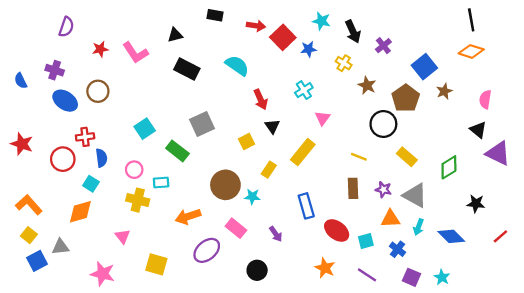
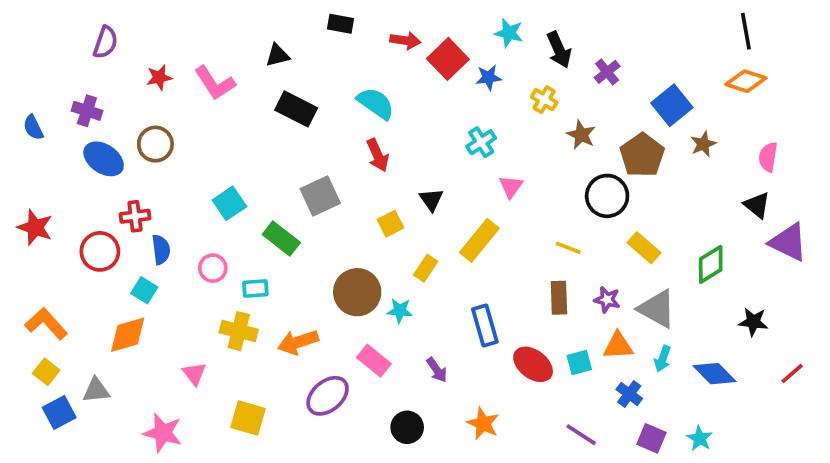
red arrow: (261, 99) -> (378, 155), moved
yellow cross: (138, 200) -> (239, 331), moved
cyan square: (366, 241) -> (579, 362), moved
orange star: (325, 268) -> (483, 424), moved

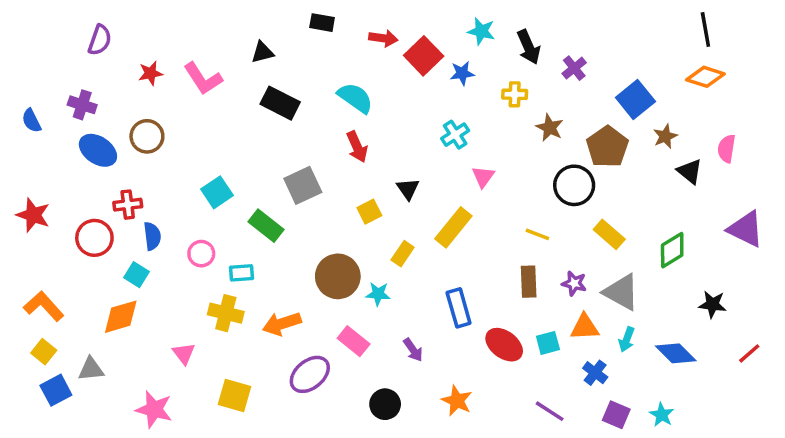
yellow cross: (544, 100) -> (515, 94), turned -30
black triangle: (757, 205) -> (690, 171), moved

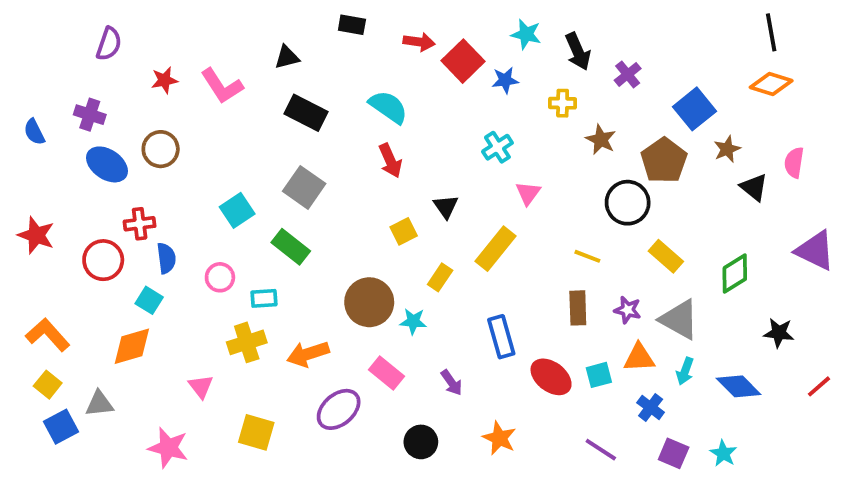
gray square: (303, 185) -> (304, 187), moved, turned -30
yellow cross: (226, 313) -> (247, 342), turned -32

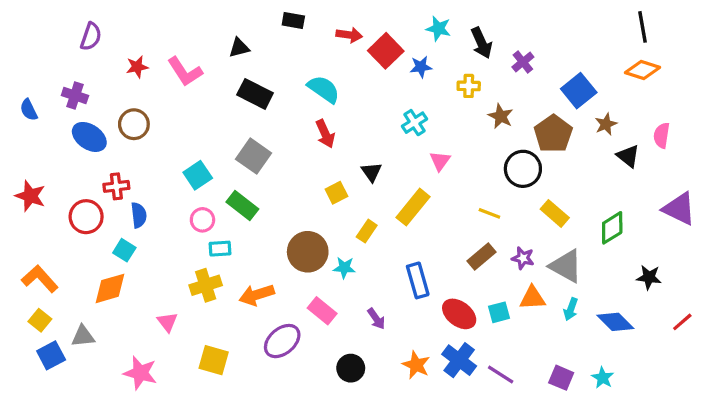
pink circle: (220, 277) -> (202, 220), moved
brown rectangle: (578, 308) -> (481, 257), turned 52
blue cross: (651, 407) -> (459, 360), moved, size x1.5

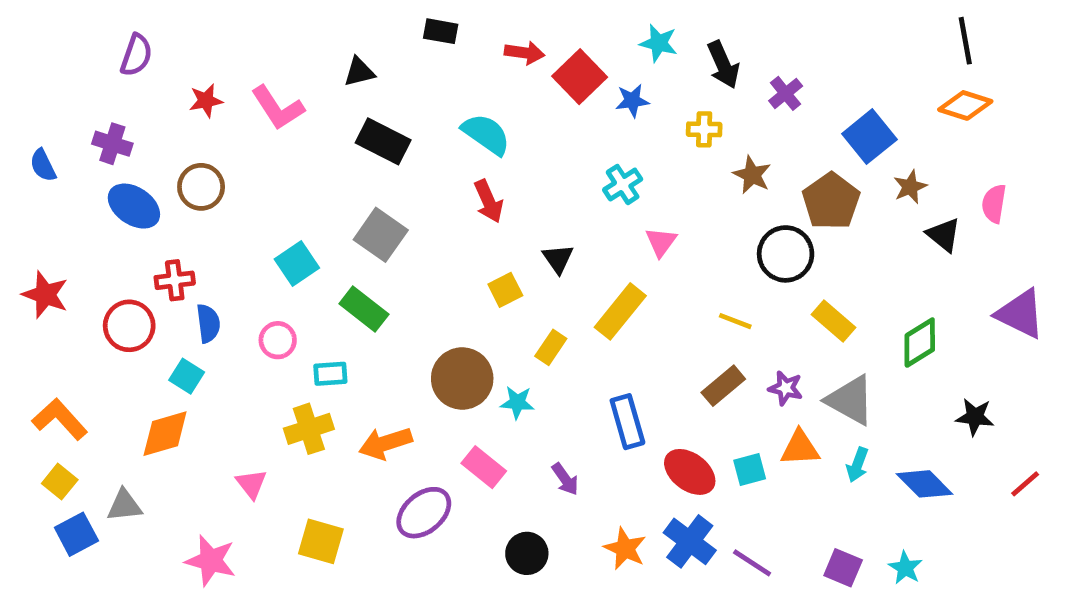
pink circle: (202, 220) -> (278, 340), moved

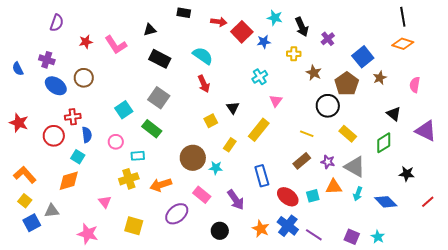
black triangle: (944, 235) -> (394, 114), moved
purple arrow: (565, 479) -> (236, 200), size x1.5

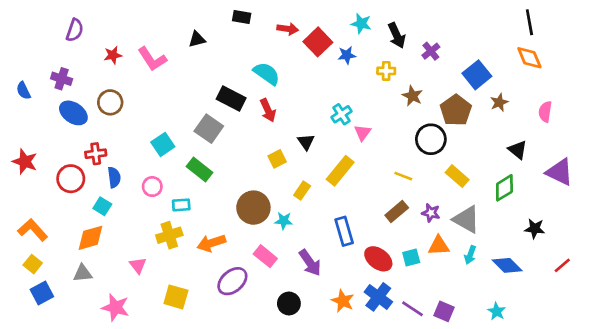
orange diamond: (403, 44) -> (529, 58), turned 50
black rectangle: (160, 59) -> (231, 98), moved
cyan cross: (260, 77) -> (341, 114), moved
gray triangle: (52, 211) -> (83, 273), moved
purple square: (352, 237) -> (444, 311), moved

